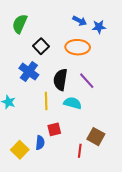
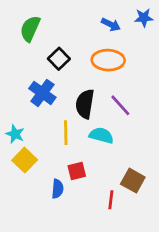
blue star: (99, 27) -> (144, 18), moved
yellow square: (20, 150) -> (25, 160), moved

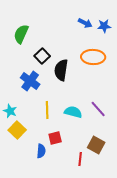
blue arrow: (111, 25) -> (85, 23), moved
orange ellipse: (108, 60) -> (93, 57), moved
black semicircle: (85, 104) -> (61, 70), moved
purple line: (120, 105) -> (98, 109), moved

